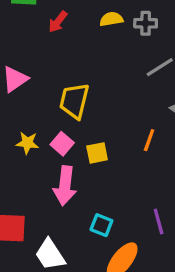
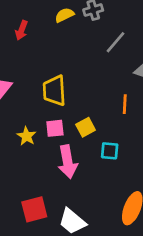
yellow star: (27, 143) -> (26, 136), turned -30
pink square: (62, 144) -> (55, 128), turned -30
cyan square: (101, 225) -> (110, 151), moved

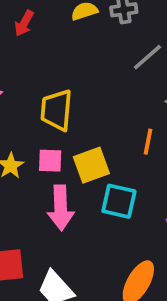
yellow square: (86, 127) -> (91, 165), size x1.4
cyan square: (110, 151) -> (119, 201), size x1.4

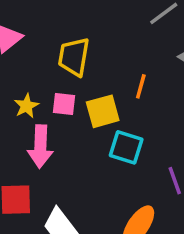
orange line: (148, 142) -> (141, 86), moved
pink arrow: (61, 208) -> (40, 147), moved

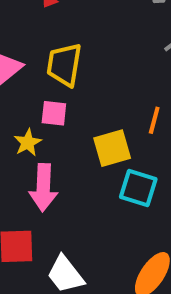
yellow trapezoid: (74, 57) -> (64, 65), moved
pink square: (64, 104) -> (54, 113), moved

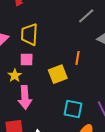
cyan square: (138, 188) -> (73, 109), moved

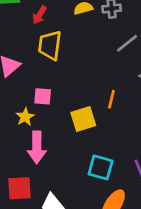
yellow trapezoid: (29, 34) -> (50, 45), moved

